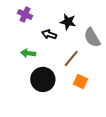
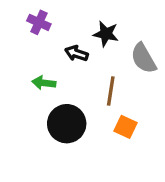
brown line: (71, 58) -> (111, 91), turned -30

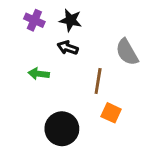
black star: (106, 34) -> (71, 20), moved
black circle: (67, 124) -> (62, 129), moved

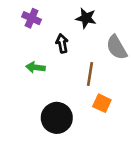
black star: (71, 20) -> (86, 18), moved
black arrow: (68, 48) -> (62, 43), turned 60

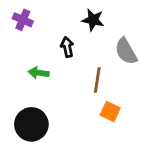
purple cross: (32, 18) -> (23, 20), moved
black circle: (57, 118) -> (31, 124), moved

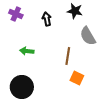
black star: (93, 20) -> (75, 11), moved
black arrow: (67, 47) -> (47, 19), moved

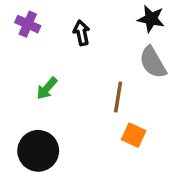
black star: (75, 11) -> (151, 19), moved
green arrow: (27, 51) -> (47, 88), turned -56

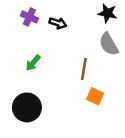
purple cross: (28, 24) -> (29, 17), moved
black arrow: (82, 33) -> (58, 23), turned 119

